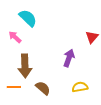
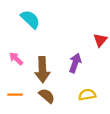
pink arrow: (15, 37) -> (16, 59), moved
brown arrow: (25, 66) -> (42, 70), moved

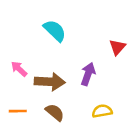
cyan semicircle: (30, 19) -> (55, 31), moved
brown arrow: (42, 70) -> (50, 82), turned -85

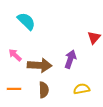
cyan semicircle: (55, 31) -> (26, 21), moved
brown semicircle: (55, 112) -> (44, 90), turned 49

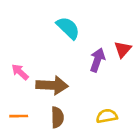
cyan semicircle: (26, 21) -> (68, 28), moved
purple arrow: (70, 59) -> (97, 60), moved

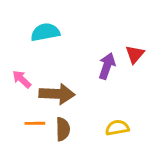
cyan semicircle: (68, 28) -> (45, 32), moved, turned -55
orange line: (19, 116) -> (35, 123), moved

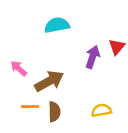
cyan semicircle: (45, 32) -> (57, 25), moved
brown arrow: (57, 94) -> (49, 81), turned -32

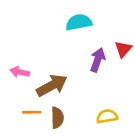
cyan semicircle: (57, 25) -> (79, 22), moved
pink arrow: (19, 68) -> (20, 72), turned -30

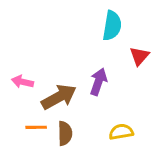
cyan semicircle: (79, 22) -> (112, 26), moved, turned 110
purple arrow: (98, 60) -> (98, 82), moved

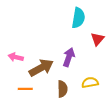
yellow semicircle: (121, 132) -> (90, 83), moved
brown semicircle: (65, 133) -> (62, 89), moved

